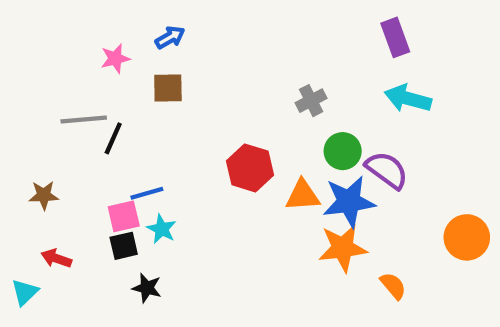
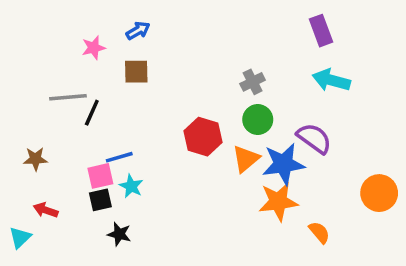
green circle: (343, 151) -> (258, 120), moved
orange triangle: (303, 195) -> (246, 159), turned -36

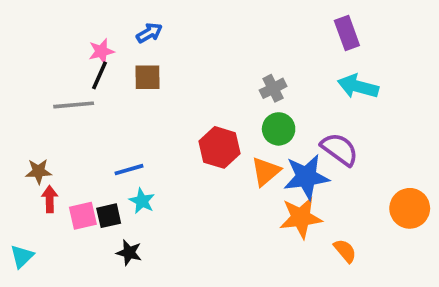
black line: (92, 113) -> (99, 75), moved
pink square: (100, 176) -> (83, 216), moved
red arrow: (46, 210) -> (50, 199), moved, turned 70

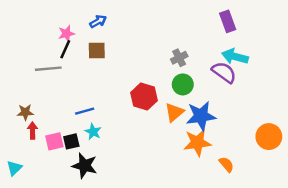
purple semicircle: (340, 149) -> (224, 72), moved
black star: (129, 253) -> (85, 166), size x1.5

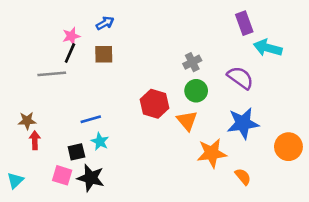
cyan arrow: (235, 57) -> (268, 48), moved
orange triangle: (174, 112) -> (187, 121), turned -30
blue star: (201, 116) -> (243, 123), moved
pink square: (54, 141) -> (62, 175), moved, turned 30

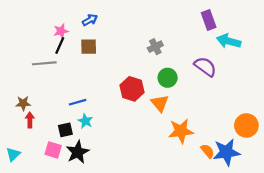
gray cross: (192, 62) -> (155, 47), moved
blue star: (243, 123) -> (226, 152), moved
black star: (91, 178) -> (78, 152), turned 30

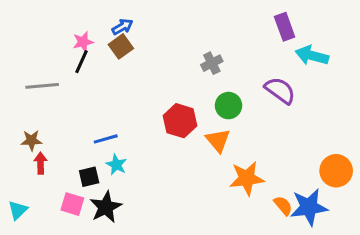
brown square: (89, 47) -> (121, 46), moved, turned -35
gray line: (44, 63) -> (42, 86), moved

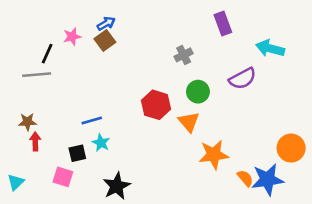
purple rectangle: (285, 27) -> (223, 23), moved
black line: (81, 62) -> (47, 54), moved
purple semicircle: (280, 90) -> (243, 79), turned 116
black star: (106, 207) -> (117, 186), moved

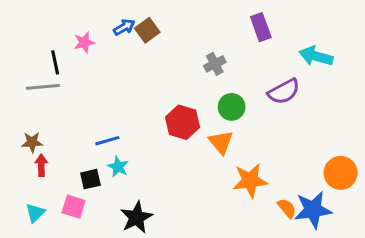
brown square: (105, 41) -> (147, 30), moved
black line: (47, 54) -> (55, 62), turned -36
cyan triangle: (16, 182) -> (35, 213), moved

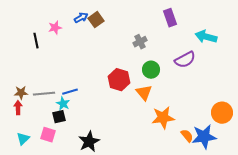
gray line: (43, 87) -> (44, 94), moved
red arrow: (41, 165) -> (18, 108), moved
cyan star: (118, 167) -> (63, 104), moved

